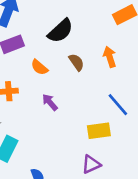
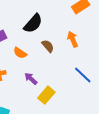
yellow rectangle: (99, 131) -> (46, 95), moved, turned -36

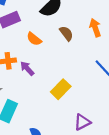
purple arrow: (31, 79) -> (27, 68), moved

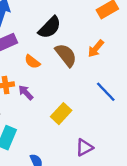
orange arrow: (95, 28) -> (96, 49), turned -120
brown semicircle: (66, 33) -> (66, 55), size x1.5

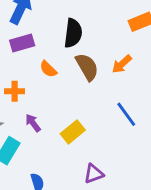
black semicircle: (50, 27) -> (73, 33), turned -45
purple arrow: (26, 93) -> (33, 123), moved

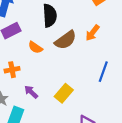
brown semicircle: (87, 67) -> (66, 40), turned 95
blue line: (126, 114) -> (103, 72), turned 66

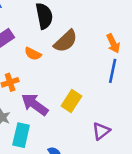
orange arrow: (92, 33) -> (113, 43), moved, turned -56
purple arrow: (31, 92) -> (35, 104), size x1.6

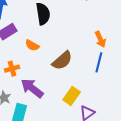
brown semicircle: (66, 41) -> (62, 61), moved
yellow rectangle: (71, 101) -> (72, 96), moved

